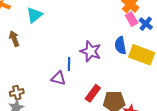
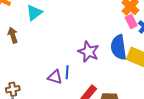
blue semicircle: (120, 45) -> (119, 47), size x1.4
blue line: (69, 64) -> (67, 72), moved

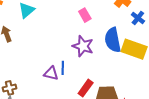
pink rectangle: (131, 21) -> (85, 15), moved

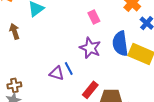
blue line: (63, 68) -> (69, 68), turned -32

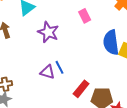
purple star: (90, 48) -> (48, 32), moved

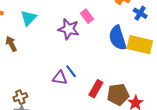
purple star: (48, 32) -> (69, 29), moved

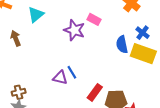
blue cross: (140, 13) -> (143, 33), moved
pink rectangle: (87, 16) -> (94, 19), turned -32
blue semicircle: (118, 38) -> (122, 44), size x0.7

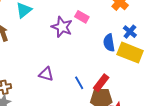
blue line: (72, 72) -> (79, 83), moved
red rectangle: (95, 92) -> (101, 83), moved

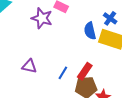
blue line: (79, 83) -> (63, 73), turned 64

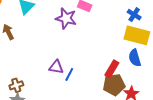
blue semicircle: (90, 31) -> (135, 58), moved
blue line: (63, 73) -> (69, 74), moved

